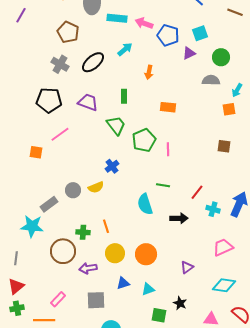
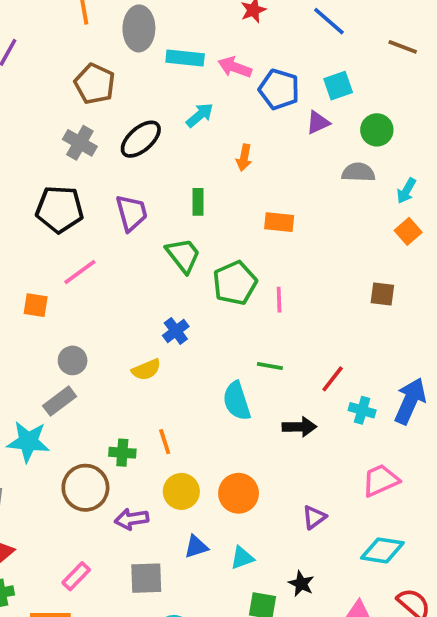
purple trapezoid: (88, 102) -> (132, 213), turned 55
orange square: (229, 109) -> (408, 231), moved, turned -32
gray circle: (73, 190) -> (73, 360), moved

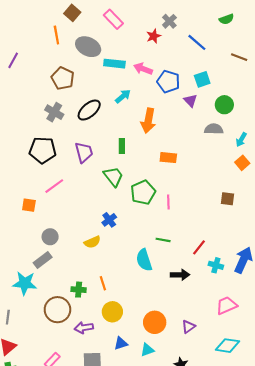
gray ellipse: (139, 28) -> (88, 47), turned -65
purple triangle: (318, 123) -> (191, 101), turned -48
orange arrow: (244, 158) -> (148, 121), size x1.6
orange circle: (239, 493) -> (155, 322), moved

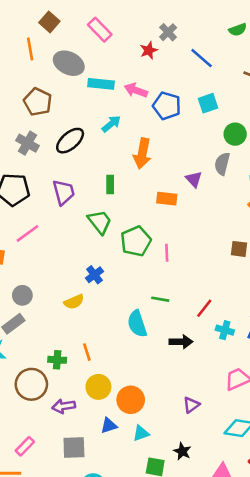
purple triangle: (191, 101) -> (194, 179), moved
gray semicircle: (214, 129) -> (222, 164), turned -78
orange circle: (155, 322) -> (131, 400), moved

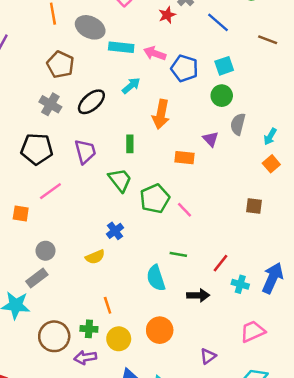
green circle: (235, 134) -> (222, 96), moved
pink line: (167, 253) -> (184, 210), turned -42
green cross: (57, 360) -> (89, 329), moved
orange circle: (131, 400) -> (160, 330), moved

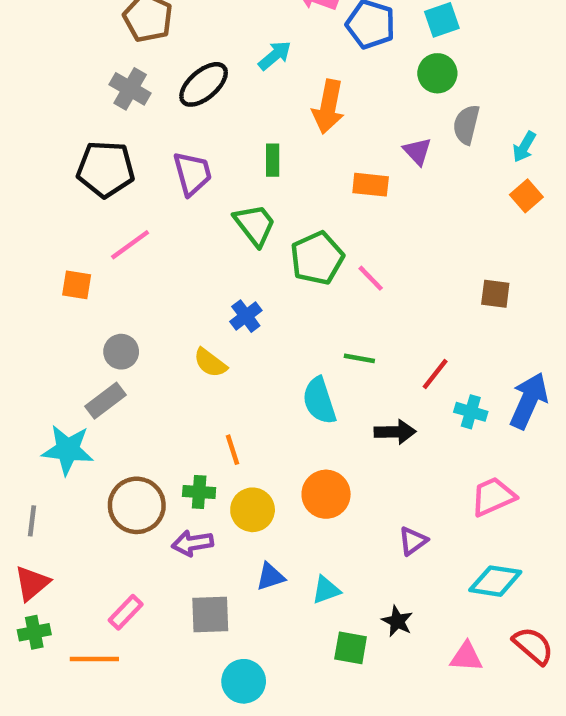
brown square: (254, 206) -> (495, 294), moved
yellow semicircle: (95, 257) -> (210, 363), turned 60

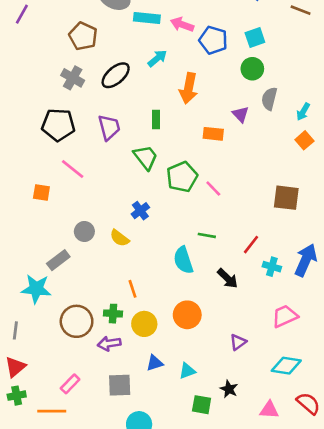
pink line: (130, 245) -> (73, 169), turned 75
brown square: (495, 294) -> (286, 198), size x1.5
gray circle: (121, 352) -> (84, 231), moved
black arrow: (395, 432) -> (228, 278), turned 45

